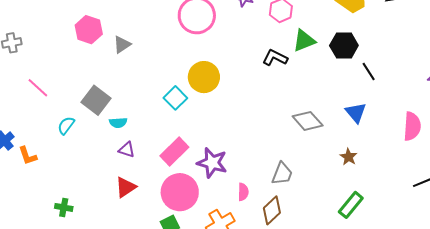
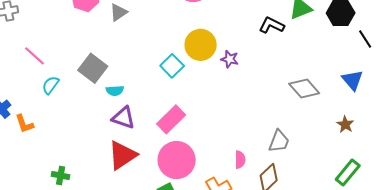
cyan semicircle: (66, 125) -> (51, 85), moved
purple triangle: (127, 150) -> (123, 118), size x1.4
purple star: (212, 163) -> (230, 59), moved, size x0.6
red triangle: (126, 187) -> (122, 155), size x1.4

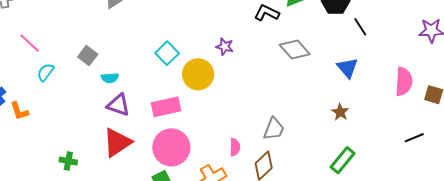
yellow circle: (201, 45) -> (198, 74), moved
gray square: (93, 68) -> (88, 56), size x0.7
gray diamond: (304, 89) -> (295, 50), moved
pink rectangle: (171, 119) -> (166, 107), turned 32
green cross: (61, 176) -> (68, 161), moved

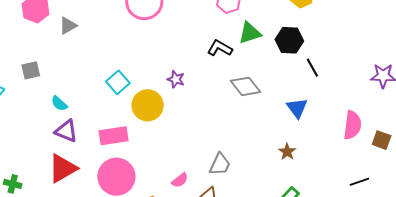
gray square: (88, 56) -> (31, 70), moved, turned 36
cyan semicircle: (110, 78) -> (59, 103), turned 42
pink semicircle: (235, 147) -> (180, 180), turned 48

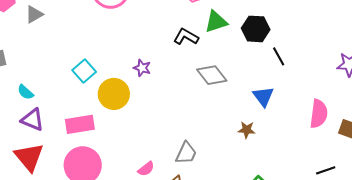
brown star: (287, 152) -> (247, 130), moved, turned -30
red triangle: (63, 168) -> (29, 157), turned -40

